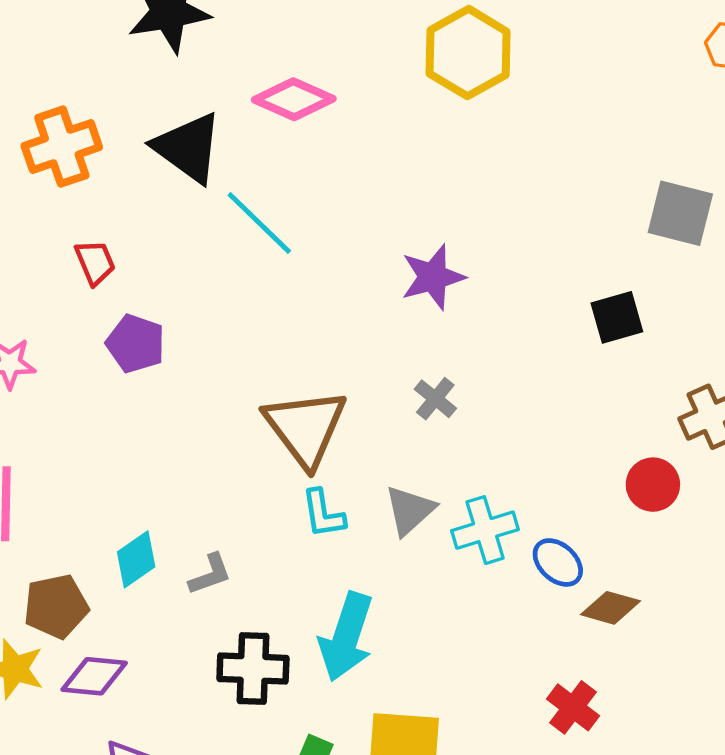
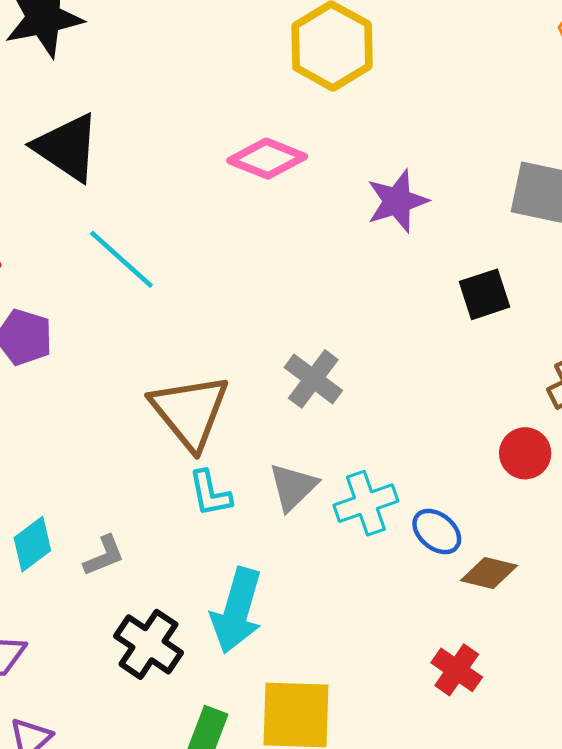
pink diamond: (294, 99) -> (267, 159), moved
cyan line: (259, 223) -> (121, 259), moved
purple star: (433, 277) -> (397, 201), moved
gray cross: (435, 399) -> (313, 379), size x1.4
black cross: (253, 668) -> (148, 644), turned 34

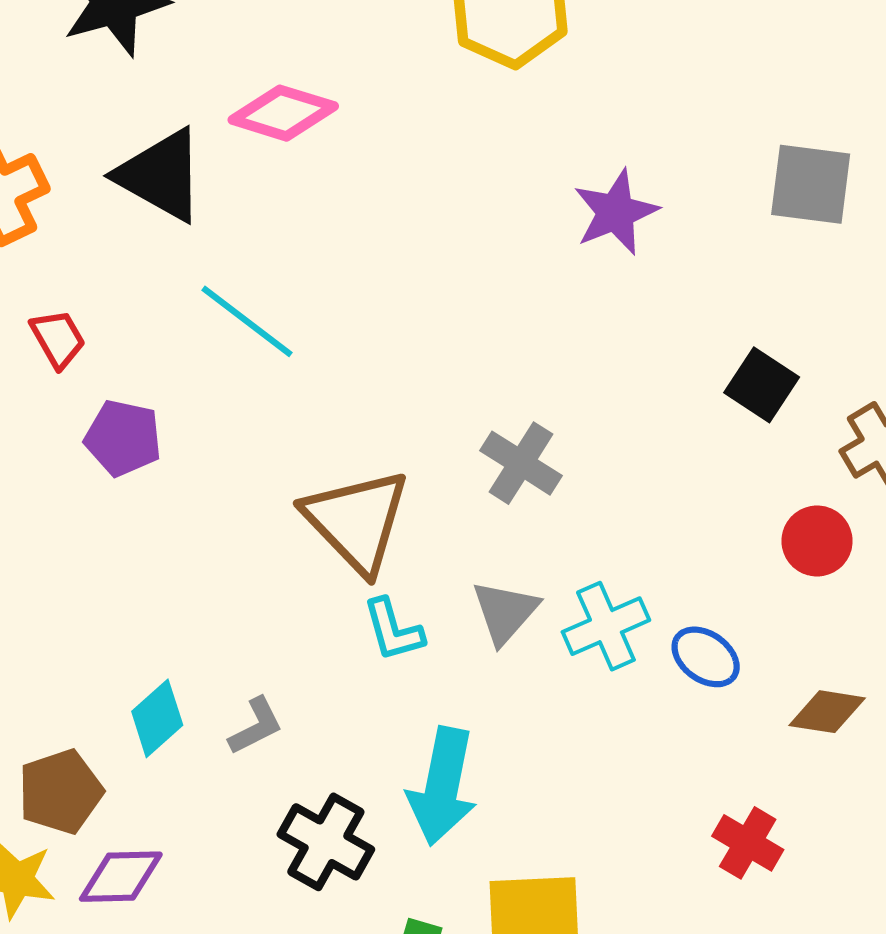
pink diamond: (267, 159) -> (283, 113), moved
black square: (484, 294) -> (762, 385), moved, turned -34
brown diamond: (489, 573) -> (827, 712), moved

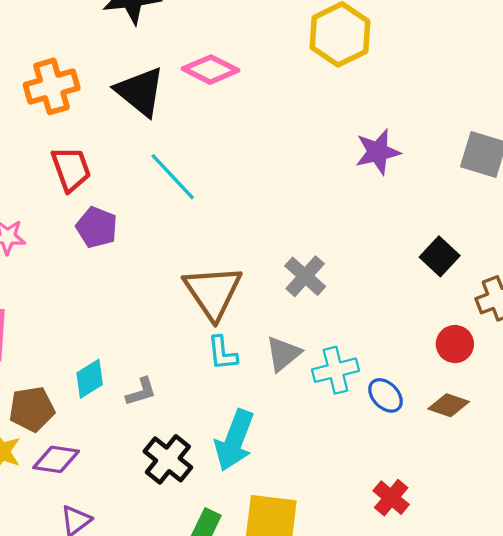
red trapezoid: (58, 339) -> (71, 169), size x1.4
brown diamond: (827, 712) -> (449, 405), moved

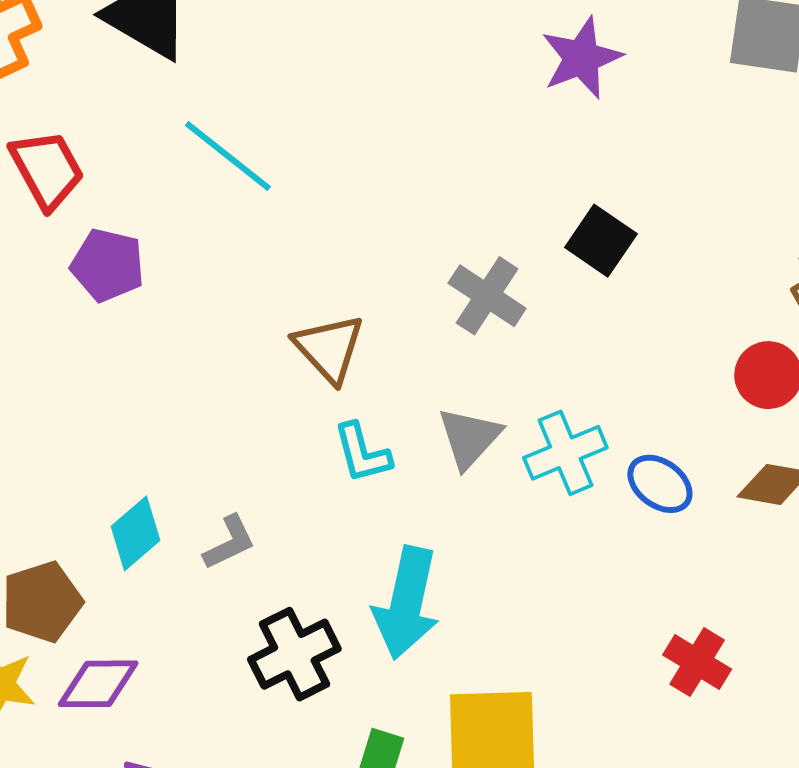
black square: (440, 256) -> (601, 241), moved
brown triangle: (213, 292) -> (329, 348), size x0.7
black cross: (168, 459) -> (294, 654), turned 33

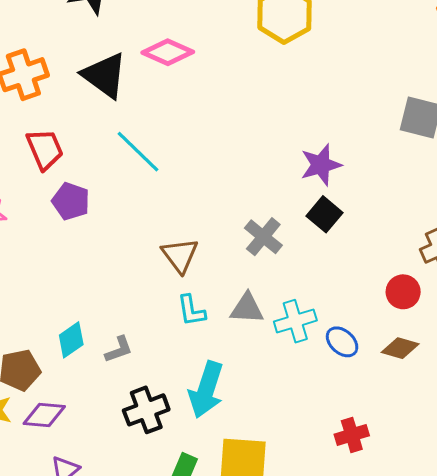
purple star: (582, 58) -> (321, 165), moved
gray triangle: (469, 438) -> (247, 308), turned 45
red cross: (697, 662) -> (352, 435), turned 36

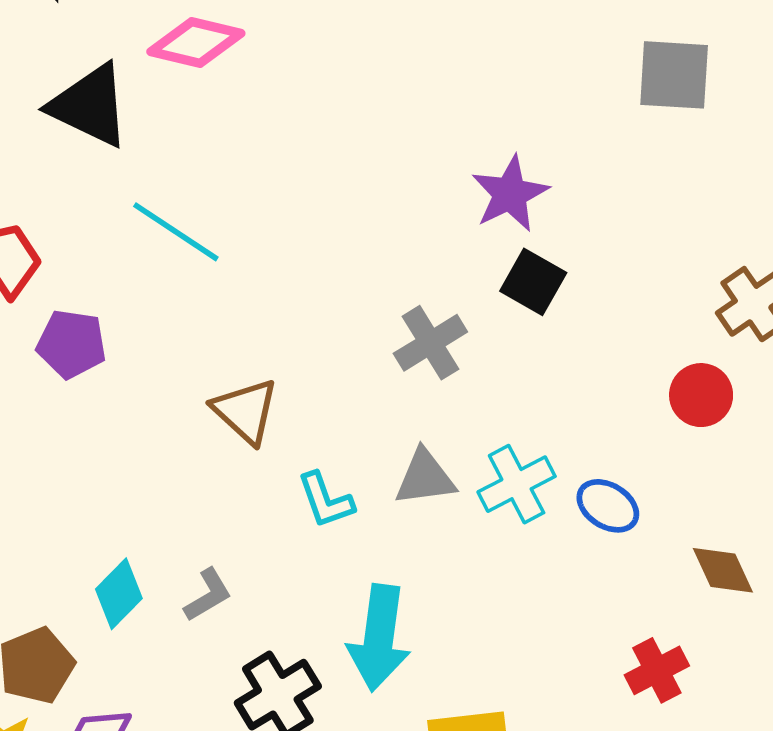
gray cross: (263, 237) -> (430, 343), turned 30
brown triangle: (180, 255) -> (245, 411), moved
brown diamond: (400, 348) -> (723, 570), moved, turned 60

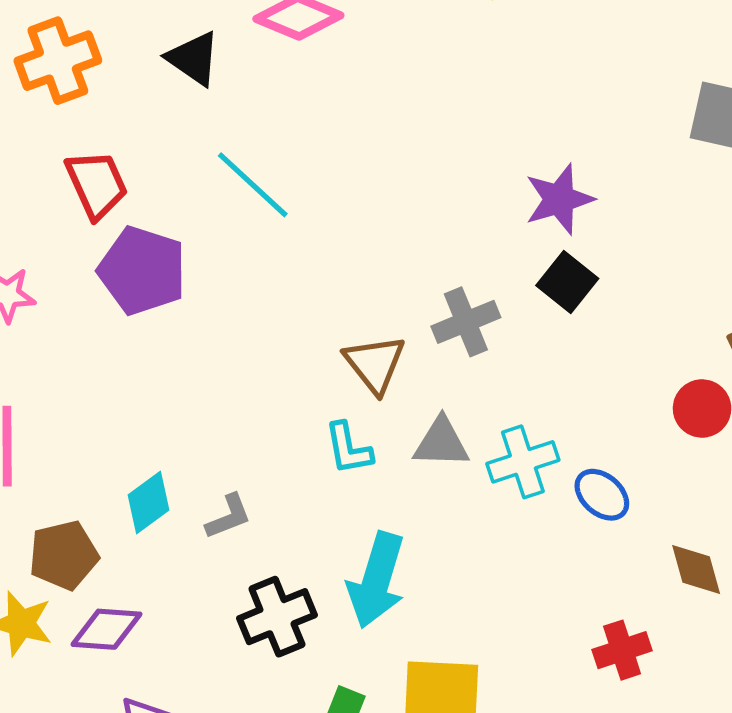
black triangle: (90, 106) -> (193, 58), size x0.7
purple pentagon: (71, 344) -> (142, 271), size x1.4
brown triangle: (245, 411) -> (375, 364), moved

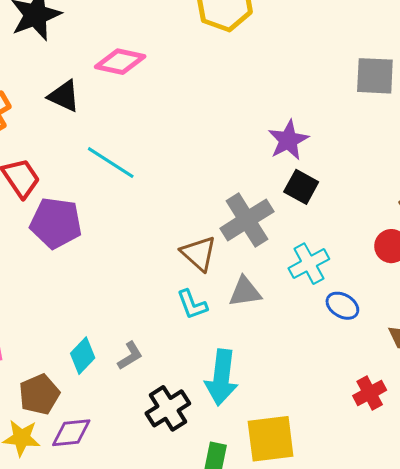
gray cross: (466, 322) -> (247, 220), size x1.4
cyan cross: (523, 462) -> (309, 264), moved

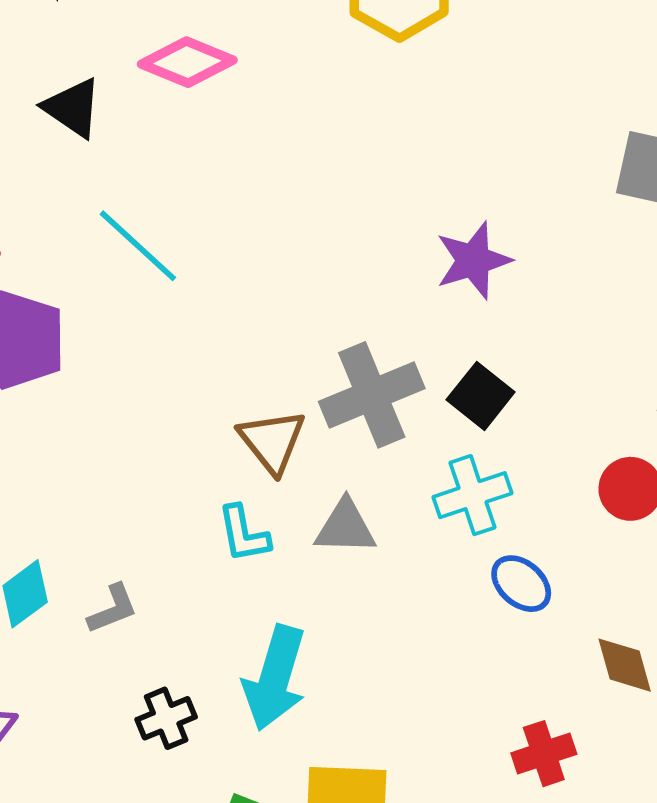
black square: (301, 187) -> (481, 396), moved
black cross: (168, 408) -> (166, 718), size x0.7

